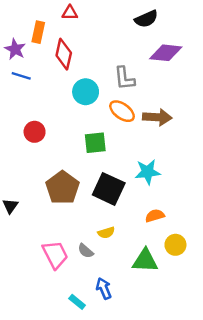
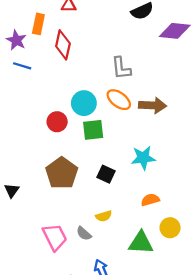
purple diamond: (166, 53) -> (175, 31), moved
cyan circle: (86, 92) -> (84, 103), moved
red circle: (35, 132) -> (57, 122), moved
black square: (109, 189) -> (106, 174), size x0.6

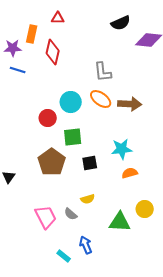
purple star: (16, 40) -> (13, 48), turned -30
green square: (93, 130) -> (73, 137), moved
black square: (106, 174) -> (90, 163), turned -35
orange semicircle: (150, 200) -> (130, 173), moved

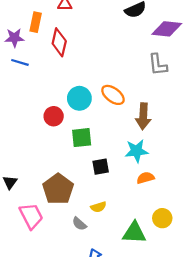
gray L-shape: (103, 72) -> (158, 65), moved
brown arrow: (130, 104) -> (143, 116), moved, turned 90
brown pentagon: (52, 162) -> (58, 189), moved
pink trapezoid: (46, 217) -> (31, 216), moved

